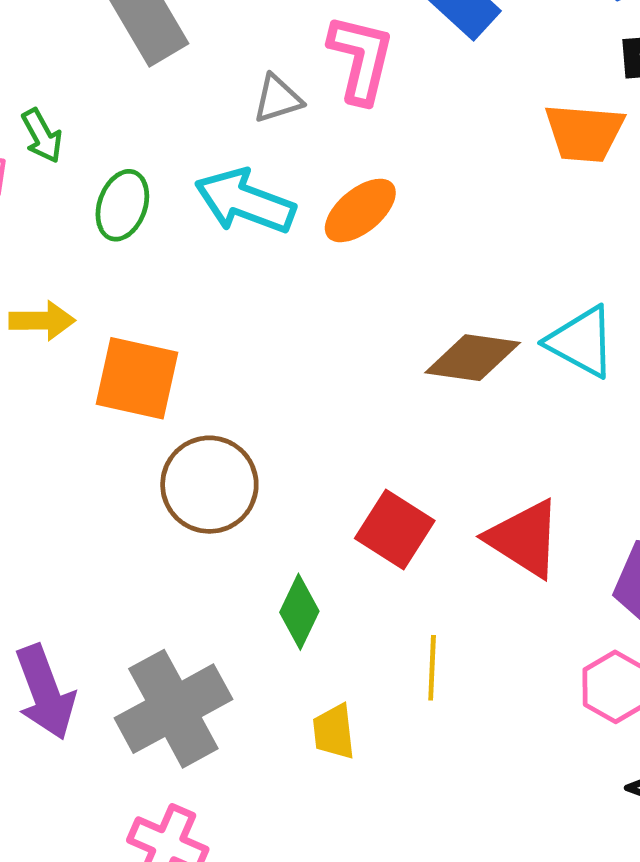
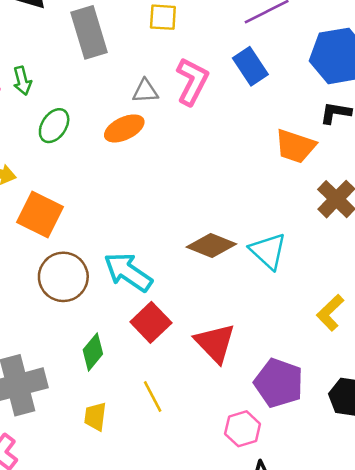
cyan arrow: (245, 201) -> (128, 272), moved
orange ellipse: (360, 210) -> (124, 128), moved
yellow line: (432, 668) -> (153, 397), turned -44

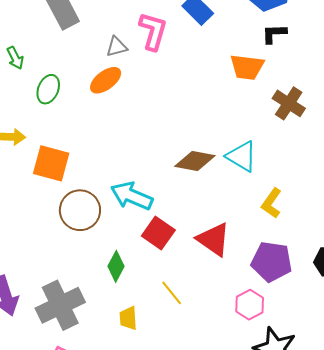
yellow L-shape: (330, 313) -> (272, 203), moved

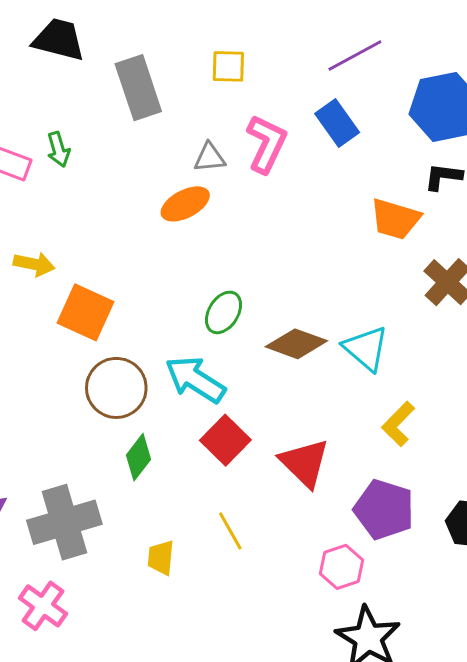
green ellipse: (48, 89) -> (224, 312), moved
green diamond: (116, 266) -> (139, 457), moved

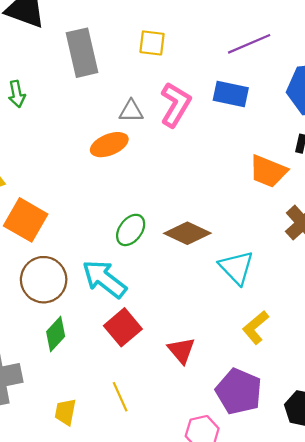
blue rectangle: (337, 123) -> (231, 94), turned -48
brown diamond: (296, 344) -> (187, 233), moved
red triangle: (304, 463) -> (181, 350), size x0.7

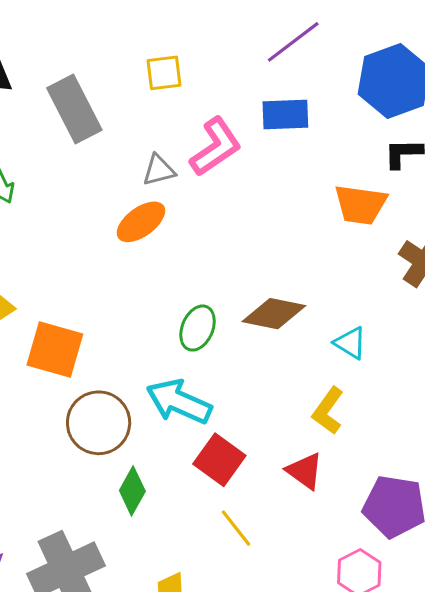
pink L-shape: (175, 105) -> (216, 147), turned 39
cyan triangle: (236, 268) -> (350, 343), size x0.7
yellow L-shape: (256, 327) -> (328, 411), moved
yellow line: (120, 397) -> (236, 528), moved

